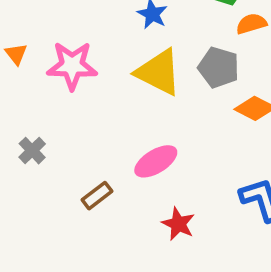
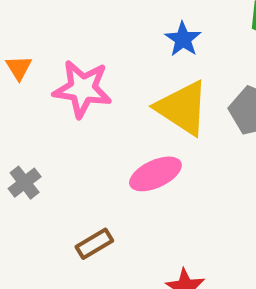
pink ellipse: (156, 161) -> (155, 174), moved

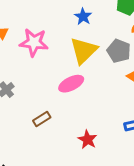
yellow triangle: (182, 108) -> (84, 51), turned 44

